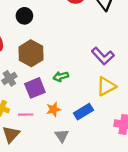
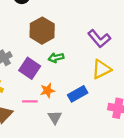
brown hexagon: (31, 53) -> (42, 31), moved
purple square: (35, 88) -> (30, 68), turned -36
pink line: (26, 115) -> (30, 101), moved

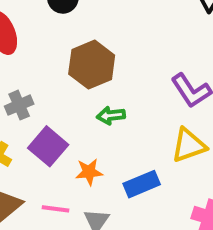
purple square: (30, 68) -> (48, 146), moved
pink line: (30, 101) -> (56, 209), moved

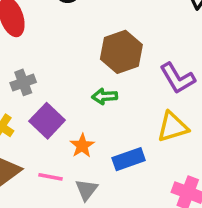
brown hexagon: (92, 65) -> (121, 52), moved
orange star: (89, 172) -> (82, 146), turned -30

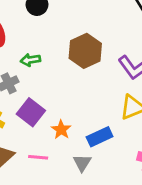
green arrow: (105, 96) -> (30, 60), moved
gray triangle: (86, 190) -> (82, 163), moved

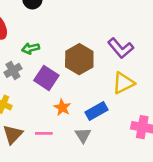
brown hexagon: (85, 51) -> (79, 59), moved
purple square: (31, 112) -> (46, 78), moved

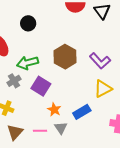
green arrow: (31, 48) -> (28, 63), size x1.5
brown hexagon: (79, 59) -> (65, 57), moved
gray triangle: (83, 135) -> (61, 128), moved

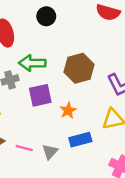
purple square: (41, 86) -> (40, 95), turned 30
orange star: (54, 110) -> (68, 110), moved

